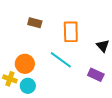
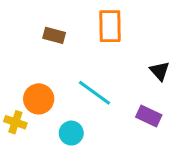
orange rectangle: (71, 32) -> (110, 26), moved
cyan circle: (28, 86) -> (71, 133), moved

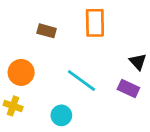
orange circle: (39, 99) -> (21, 72), moved
purple rectangle: (149, 116) -> (128, 89), moved

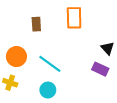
brown rectangle: (47, 31) -> (36, 24), turned 72
cyan line: (81, 80) -> (50, 64), moved

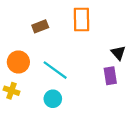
brown rectangle: (36, 24) -> (40, 26), turned 72
purple rectangle: (100, 69) -> (110, 76), turned 56

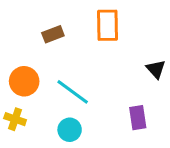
purple rectangle: (110, 76) -> (138, 118), moved

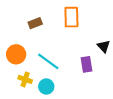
purple rectangle: (138, 118) -> (87, 64), moved
yellow cross: (15, 119) -> (25, 79), moved

